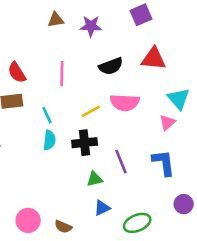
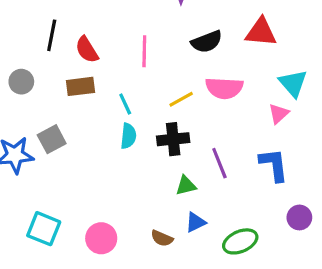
brown semicircle: (63, 227) -> (162, 238), moved

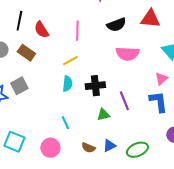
brown rectangle: (80, 86) -> (26, 53), moved, turned 42
yellow line: (181, 99) -> (70, 61), moved
cyan line: (125, 104) -> (65, 123), moved
pink triangle: (279, 114) -> (161, 79), moved
blue triangle: (196, 222) -> (109, 146), moved

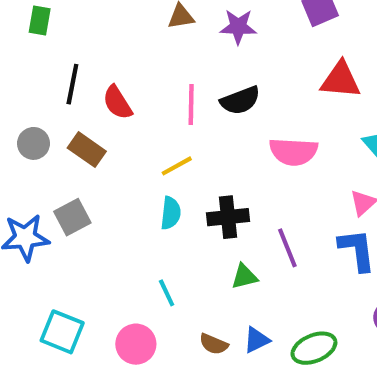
black semicircle: (116, 25) -> (240, 100), moved

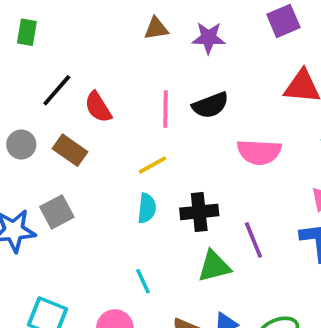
black line: (72, 84) -> (57, 90), turned 30
green triangle: (244, 276) -> (214, 266), size x1.4

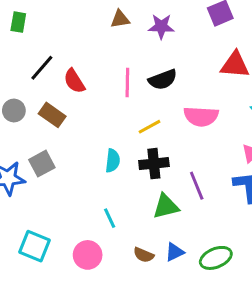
yellow line: (152, 165) -> (149, 127), moved

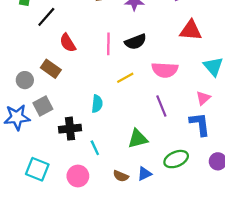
black line: (42, 68) -> (46, 17), moved
gray circle: (14, 111) -> (25, 80), moved
black cross: (154, 164) -> (70, 129), moved
purple line: (197, 186) -> (161, 106), moved
green ellipse: (216, 258) -> (176, 159), moved

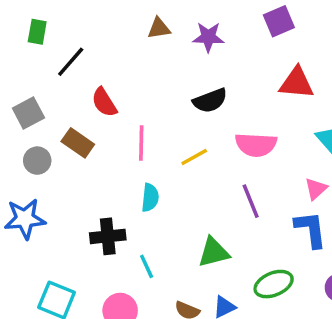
pink line: (108, 44) -> (141, 143), moved
gray square: (43, 106) -> (28, 113), moved

